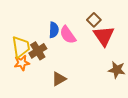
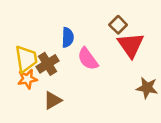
pink semicircle: (68, 35) -> (88, 59), moved
brown triangle: (59, 79) -> (53, 100), moved

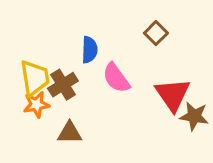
red triangle: (131, 45) -> (173, 95), moved
brown triangle: (53, 100) -> (70, 133), turned 30

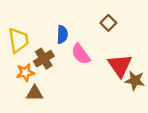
yellow trapezoid: (35, 78) -> (18, 40), moved
brown triangle: (70, 133) -> (35, 93), moved

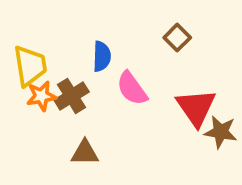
orange star: (25, 72) -> (41, 96), moved
brown triangle: (35, 93) -> (85, 153), moved

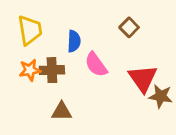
yellow trapezoid: (30, 66) -> (30, 30), moved
brown cross: (72, 96) -> (52, 70), turned 30

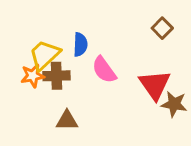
brown square: (129, 27) -> (162, 28), moved
yellow trapezoid: (30, 30) -> (45, 55), moved, turned -124

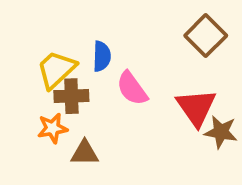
brown square: (162, 28) -> (206, 36), size x1.5
orange star: (33, 76) -> (53, 128), moved

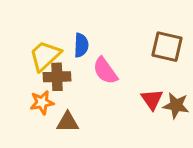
brown square: (206, 36) -> (167, 47), moved, turned -32
red triangle: (196, 107) -> (152, 99), moved, size x0.7

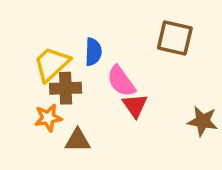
brown square: (167, 47) -> (175, 38), moved
red triangle: (152, 99) -> (135, 106), moved

